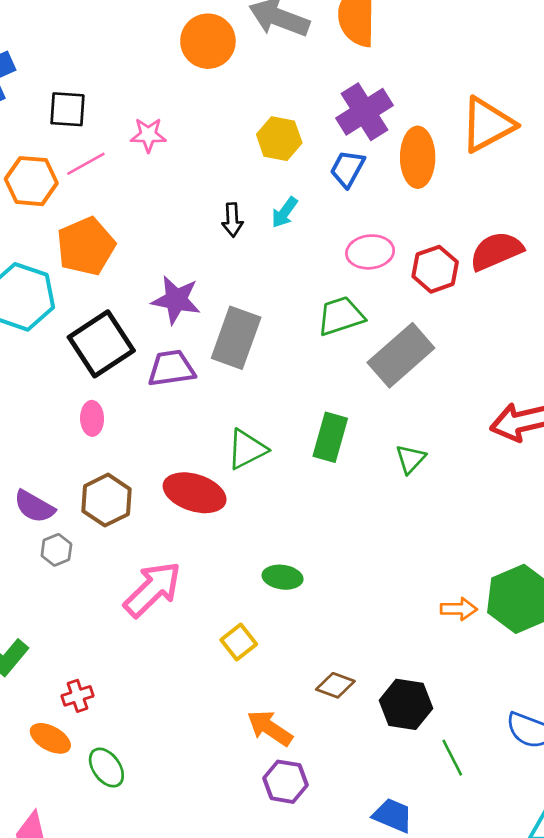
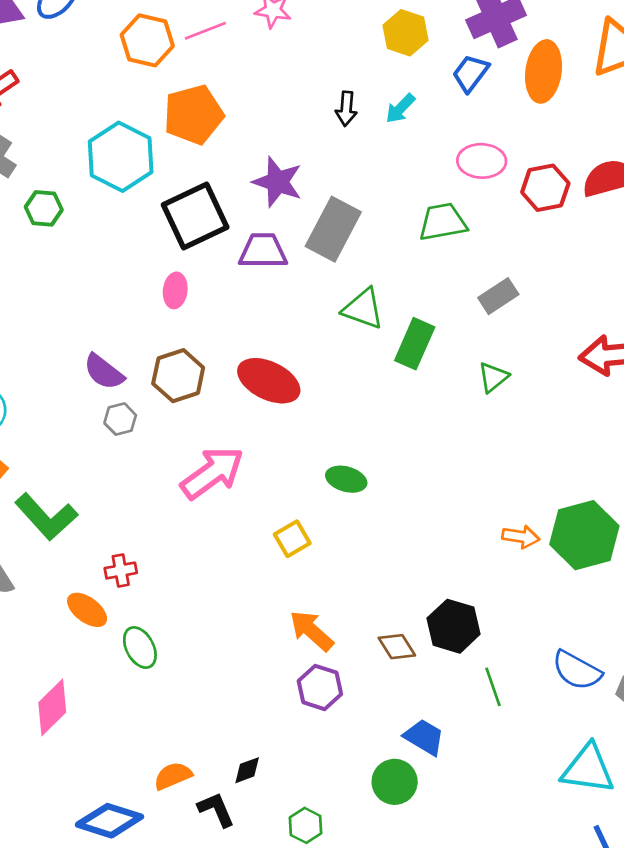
gray rectangle: (401, 355) -> (498, 296), moved, size x0.6
green triangle: (247, 449) -> (363, 309), moved, turned 39
brown diamond: (335, 685) -> (397, 647), moved, turned 30

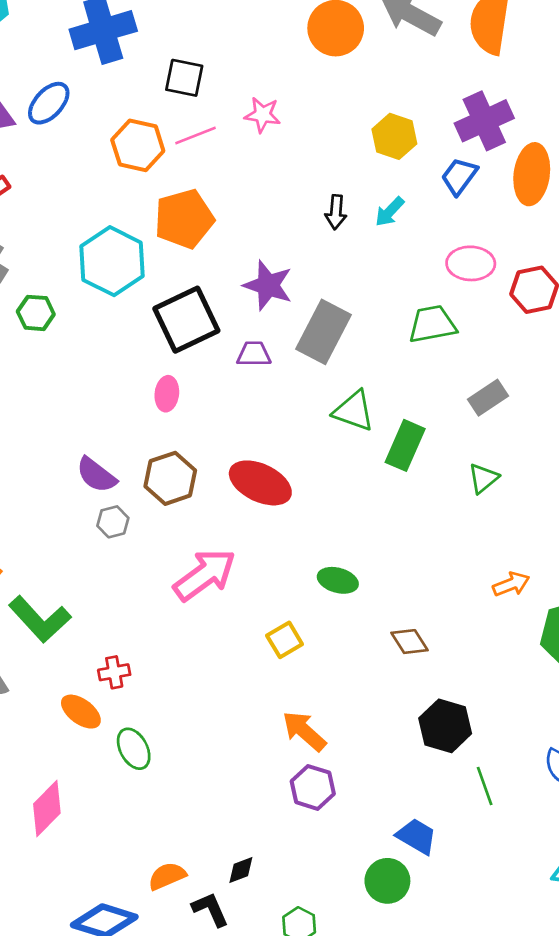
purple trapezoid: (263, 251) -> (254, 354), size x0.7
orange arrow: (521, 537) -> (511, 584), moved, turned -30
brown diamond: (397, 647) -> (410, 642), moved

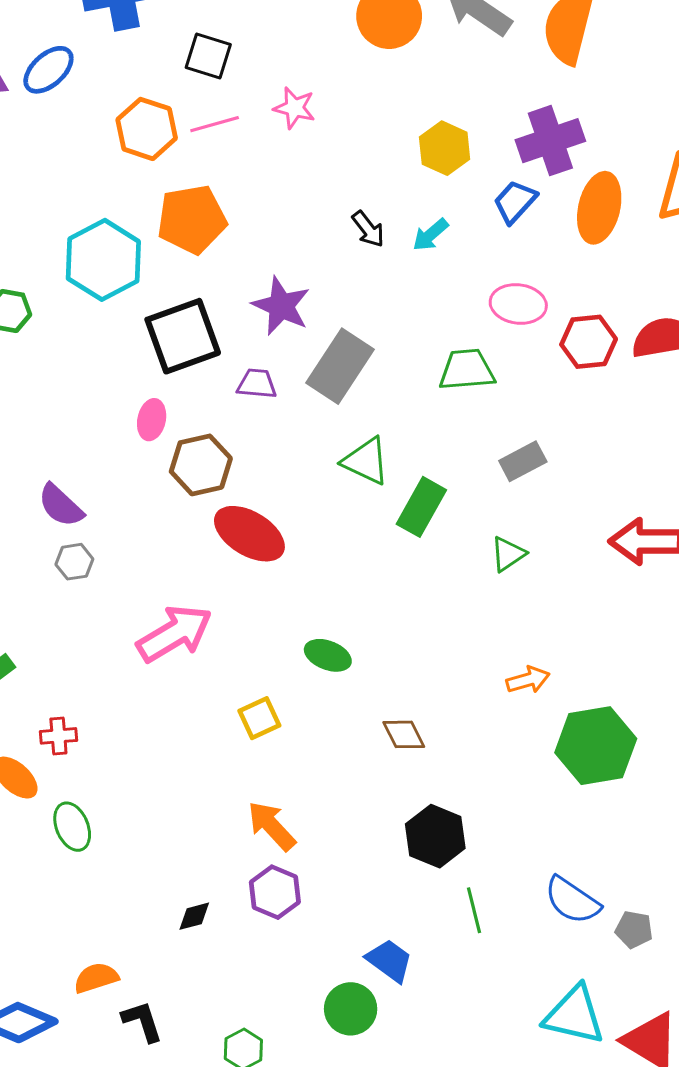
black arrow: (336, 212) -> (368, 229), turned -48
brown hexagon: (170, 478) -> (201, 465), moved
black diamond: (241, 870) -> (194, 916), moved

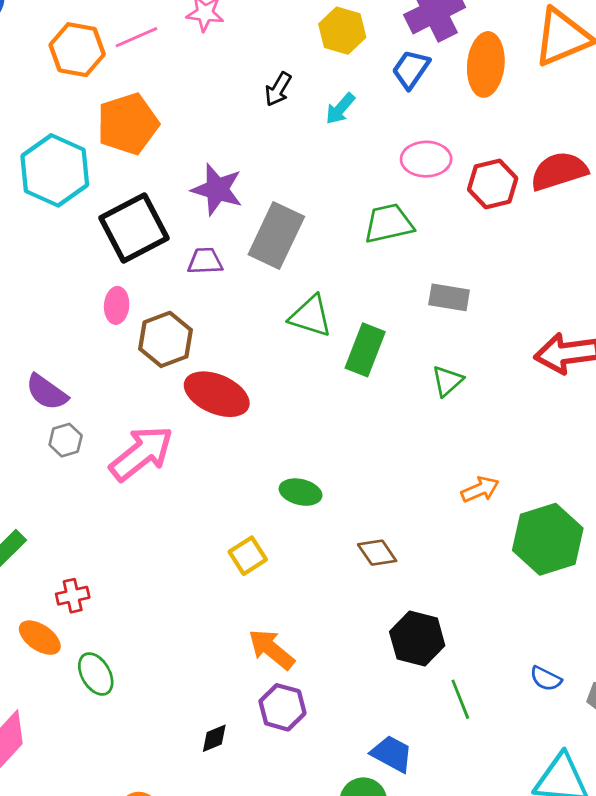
black arrow: (368, 229) -> (278, 89), moved, turned 76
gray rectangle: (523, 461) -> (449, 297), turned 45
pink arrow: (174, 634) -> (141, 453), moved
blue semicircle: (572, 900) -> (546, 679), size x0.6

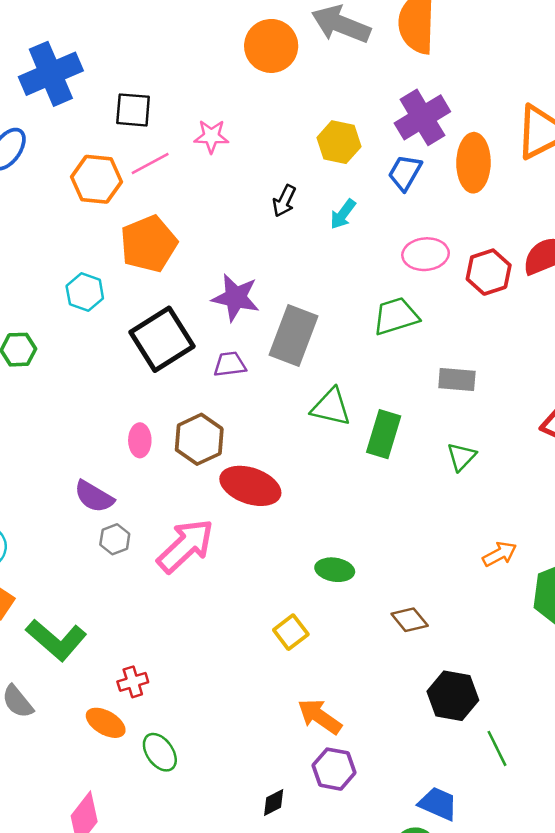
cyan hexagon: (55, 170) -> (85, 292), size x0.6
pink ellipse: (117, 305) -> (140, 440), moved

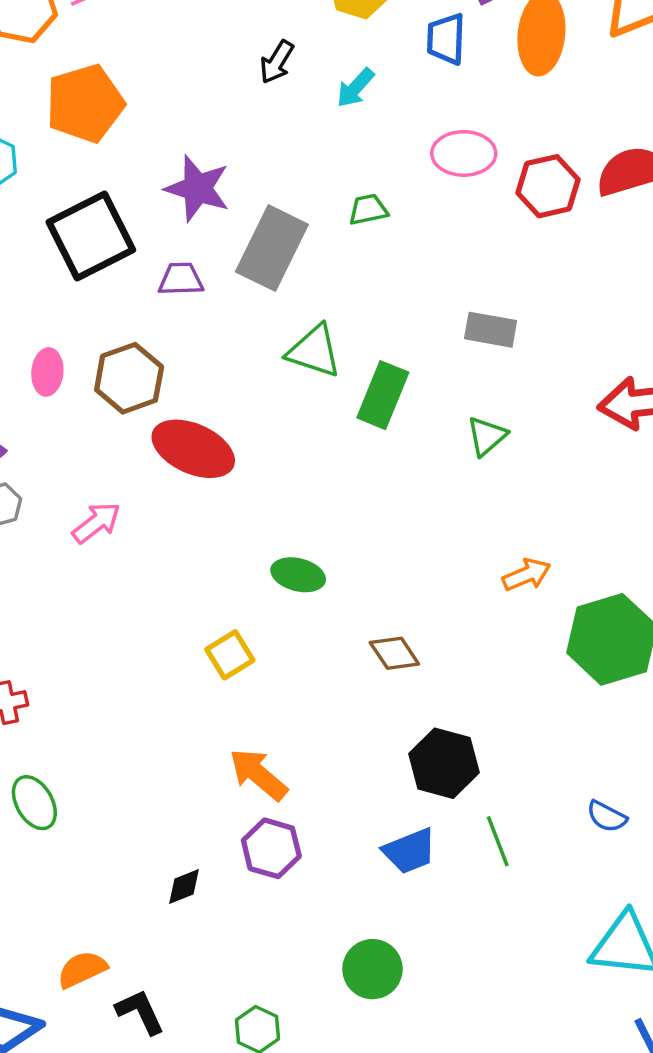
blue trapezoid: (405, 173) -> (446, 39), turned -33
green trapezoid: (396, 316) -> (368, 210), moved, size x0.6
pink arrow: (185, 546) -> (96, 523), size x0.6
blue trapezoid: (438, 804) -> (410, 851), moved, turned 129

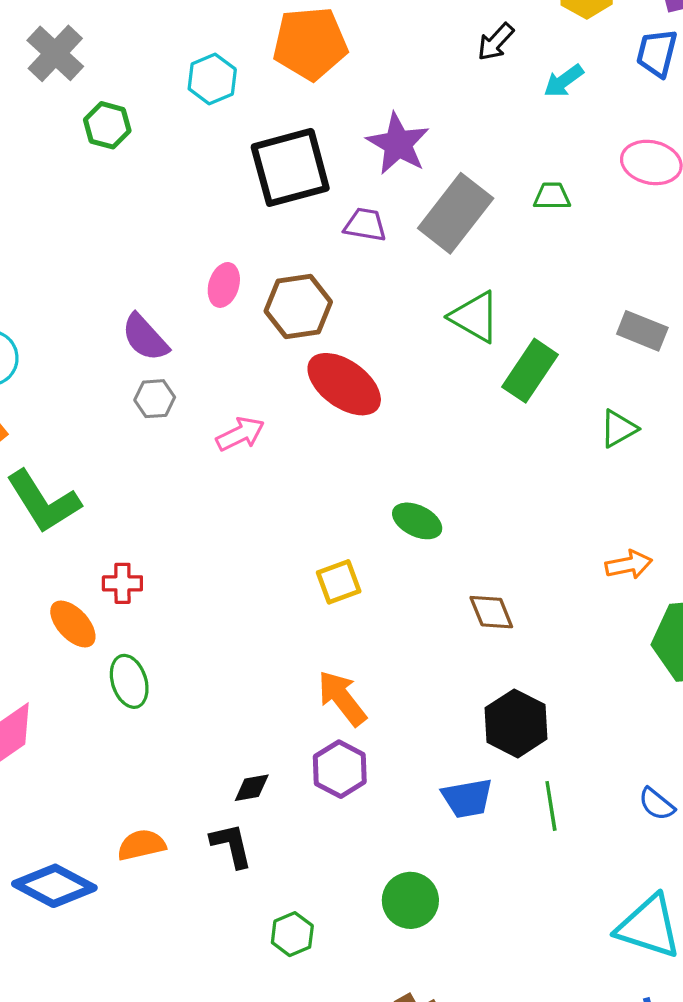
black L-shape: (140, 1012) -> (231, 845), moved

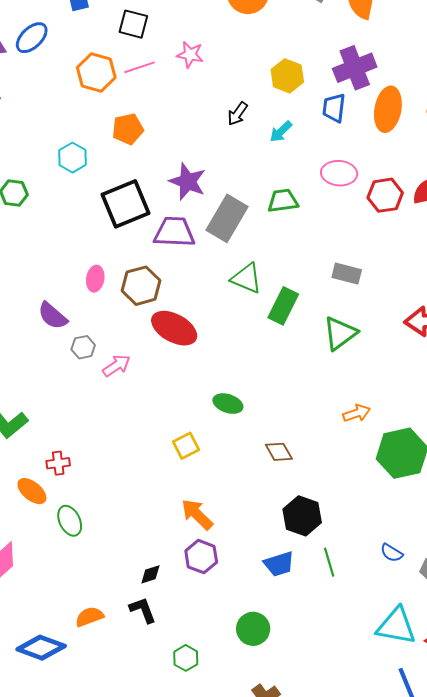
orange pentagon: (310, 43) -> (128, 129), size x0.7
green trapezoid: (552, 196) -> (283, 201), size x1.4
purple trapezoid: (365, 225) -> (174, 232), size x1.6
gray hexagon: (155, 399) -> (83, 347), moved
green triangle: (618, 429) -> (340, 333), size x1.5

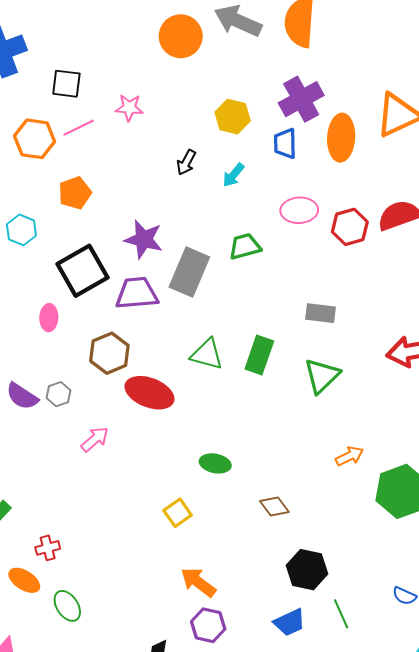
green triangle: (246, 278) -> (207, 354), moved
pink ellipse: (95, 279) -> (49, 318), moved
gray hexagon: (83, 347) -> (59, 394), moved

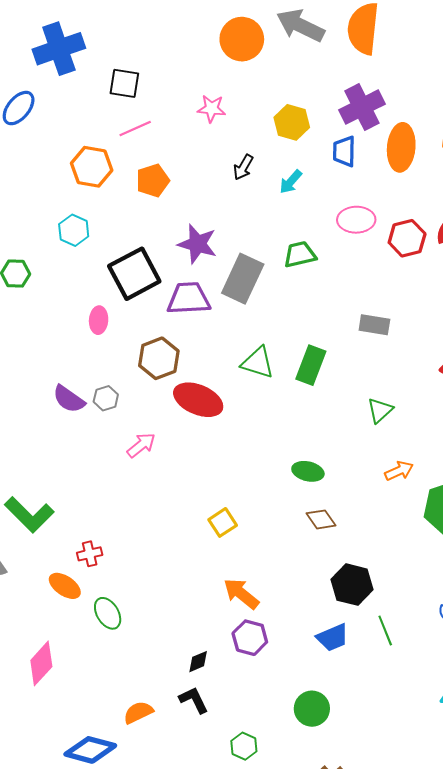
pink star: (129, 108) -> (212, 109), moved
orange hexagon: (35, 139) -> (92, 167), moved
orange pentagon: (75, 193) -> (153, 181), moved
green triangle: (322, 376) -> (380, 410), moved, size x0.7
green ellipse: (215, 463) -> (308, 471), moved

